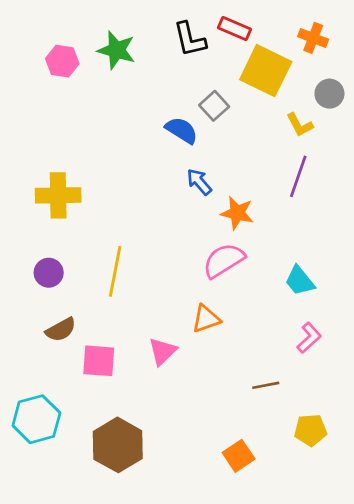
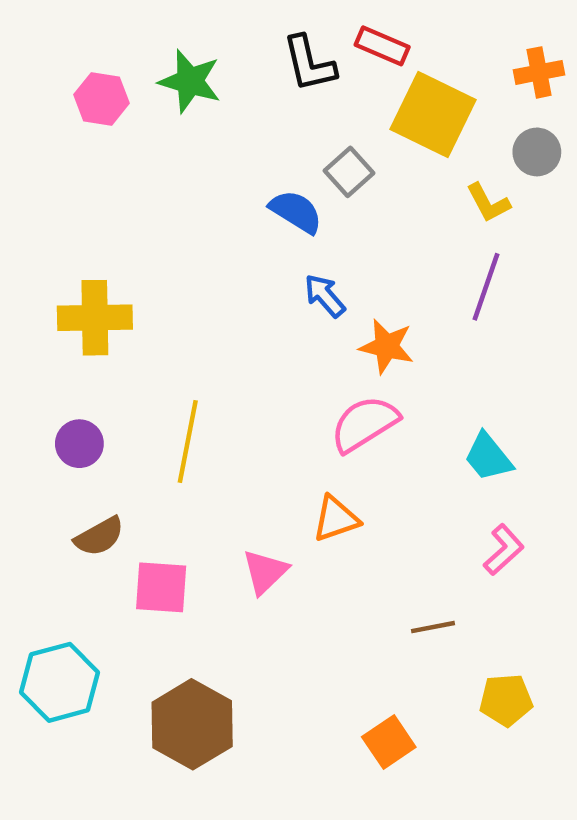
orange cross: (313, 38) -> (539, 72), moved, turned -32

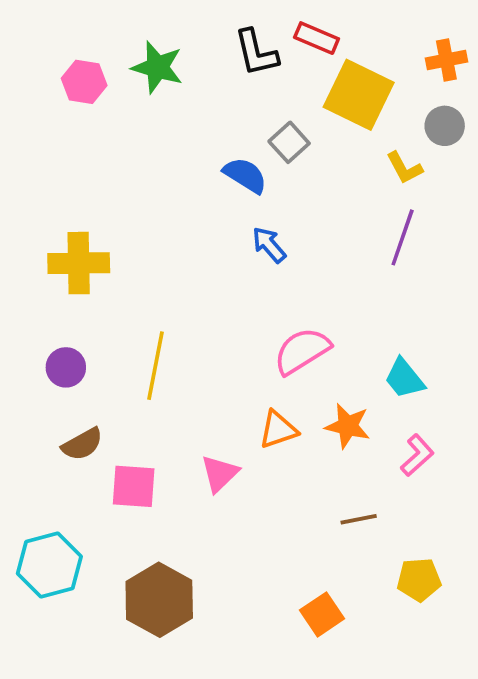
orange star: (387, 346) -> (348, 426), moved

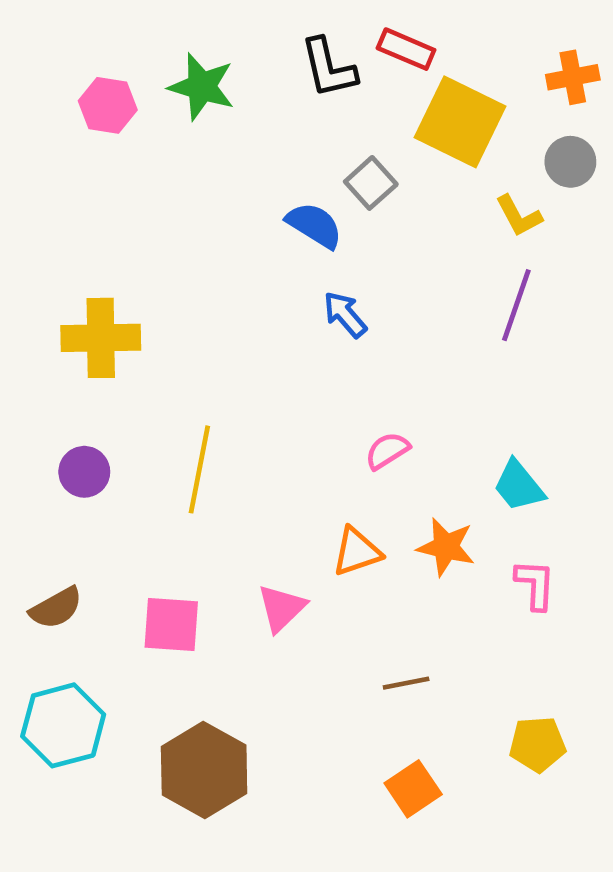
pink semicircle: (302, 351) -> (387, 451), size x0.6
brown semicircle: (82, 444) -> (56, 608), moved
pink L-shape: (417, 455) -> (535, 585), turned -45
brown line: (359, 519) -> (406, 683), moved

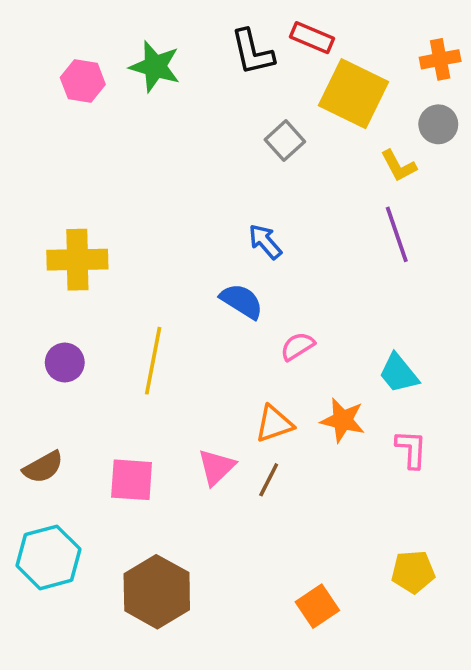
blue semicircle: (314, 225) -> (242, 301), moved
purple line: (516, 305) -> (397, 234), turned -38
brown line: (406, 683) -> (269, 480), moved, turned -52

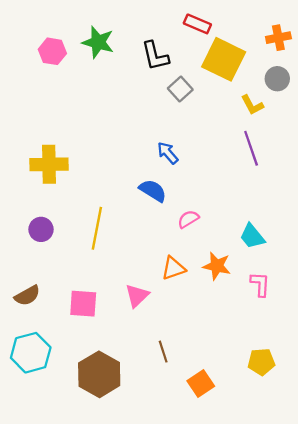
black L-shape: (252, 52) -> (155, 56), moved
brown line: (269, 480) -> (163, 352), moved, turned -45

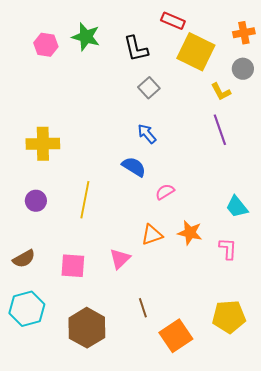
gray square: (180, 89) -> (149, 88), moved
cyan trapezoid: (252, 236) -> (237, 207), moved
yellow pentagon: (261, 362) -> (229, 317), size x1.4
orange square: (201, 383) -> (176, 336), size x1.4

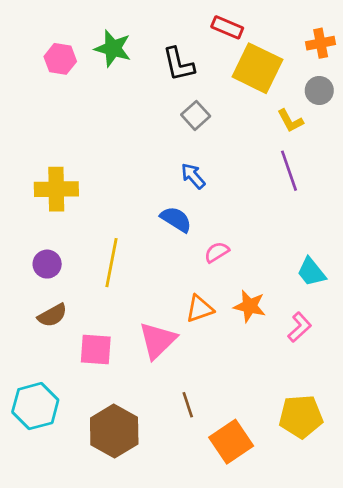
pink L-shape: (228, 249) -> (300, 327), turned 45
brown semicircle: (24, 259) -> (52, 315), moved
pink triangle: (120, 259) -> (158, 340), size x1.4

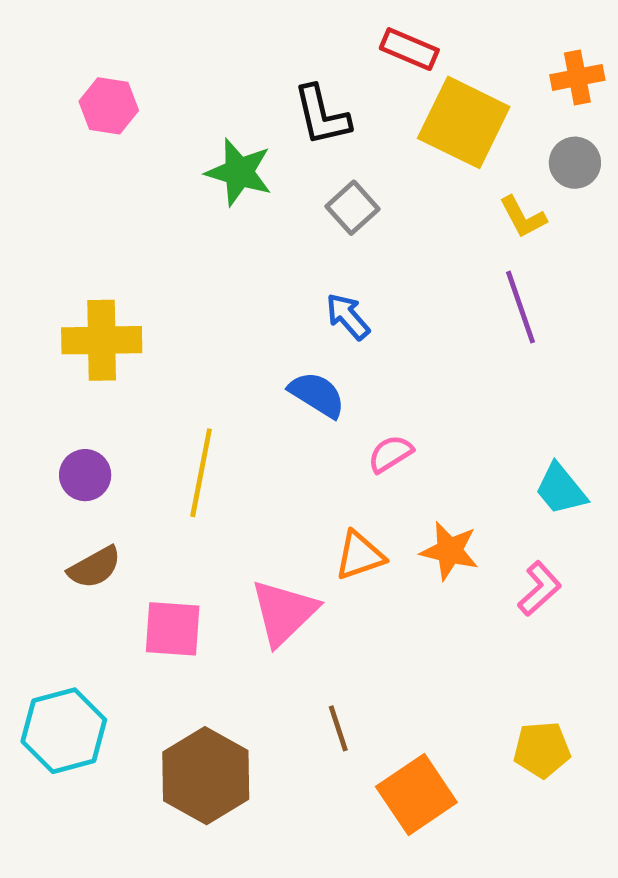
green star: (113, 48) -> (239, 172), moved
yellow pentagon: (301, 417) -> (542, 750), size x0.7

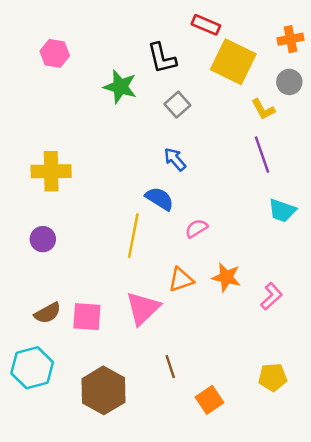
yellow line: (201, 473) -> (133, 236), moved
cyan trapezoid: (561, 489) -> (282, 211), moved, turned -32
brown semicircle: (95, 567) -> (48, 313), moved
orange square: (416, 795) -> (210, 400), size x0.7

